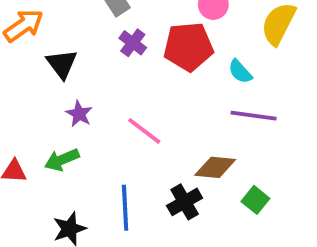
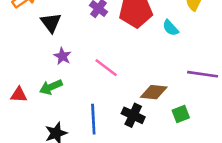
purple line: (254, 116) -> (203, 74), moved
green square: (255, 200) -> (181, 114), turned 30
black cross: (185, 202) -> (133, 115), turned -35

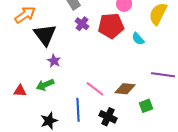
black triangle: (51, 23) -> (45, 35), size x1.4
pink line: (106, 68) -> (95, 89), moved
black cross: (133, 115) -> (108, 117), moved

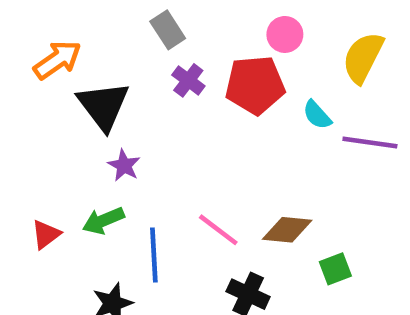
purple line: (163, 75) -> (370, 142), moved
red triangle: (20, 91) -> (46, 234), turned -40
blue line: (78, 110) -> (154, 255), moved

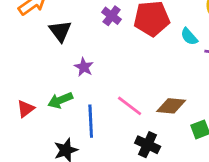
black triangle: (103, 106) -> (60, 31), size x0.7
purple star: (124, 165) -> (84, 67), moved

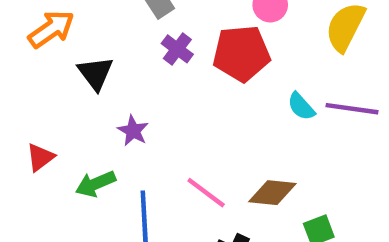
cyan semicircle: (189, 37) -> (301, 106), moved
red triangle: (26, 109) -> (40, 157), moved

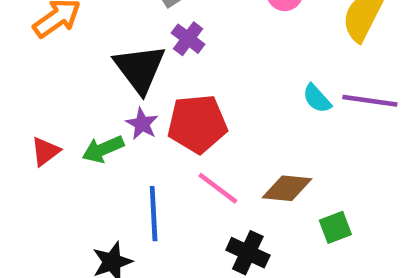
red pentagon: (241, 53) -> (197, 124), moved
black triangle: (96, 73) -> (140, 69), moved, size x1.4
green arrow: (96, 184) -> (103, 149), moved

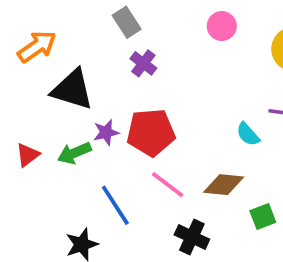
black triangle: (140, 69) -> (72, 89), moved, turned -36
cyan semicircle: (317, 99) -> (248, 134), moved
purple star: (142, 124) -> (106, 132), turned 30
blue line: (154, 214) -> (115, 205), turned -30

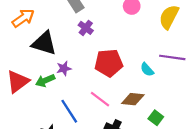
red pentagon: (151, 132) -> (109, 63), moved
red triangle: (28, 155) -> (18, 82), size x1.6
green square: (263, 216) -> (156, 118), turned -32

